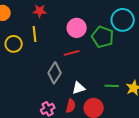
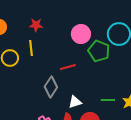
pink circle: (77, 28) -> (81, 34), moved

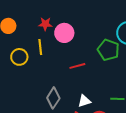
pink circle: (81, 34) -> (64, 33), moved
gray diamond: (51, 87) -> (53, 98), moved

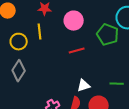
pink circle: (64, 33) -> (74, 21), moved
gray diamond: (53, 98) -> (19, 71), moved

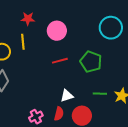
green pentagon: (108, 35) -> (91, 62), moved

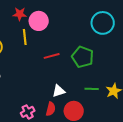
pink circle: (57, 31) -> (39, 21), moved
yellow line: (23, 42) -> (25, 37), moved

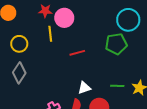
green pentagon: (83, 57) -> (116, 44), moved, turned -30

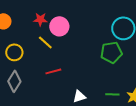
yellow line: (50, 34) -> (45, 42), turned -42
red line: (77, 53) -> (53, 71), moved

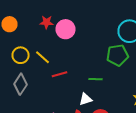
yellow line: (45, 42) -> (42, 57), moved
green line: (112, 94) -> (96, 79), moved

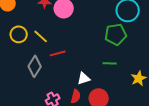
green line: (96, 79) -> (110, 63), moved
gray diamond: (20, 84) -> (35, 66), moved

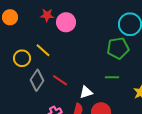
yellow circle: (19, 34) -> (22, 58), moved
red line: (58, 53) -> (60, 80), moved, turned 49

